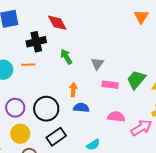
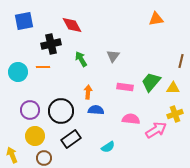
orange triangle: (141, 17) -> (156, 19), turned 49
gray triangle: (97, 64) -> (113, 56), moved

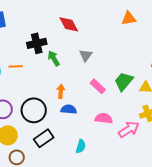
red diamond: (72, 25) -> (69, 24), moved
black cross: (51, 44) -> (37, 43), moved
pink rectangle: (125, 87) -> (98, 86), turned 35
cyan semicircle: (108, 147) -> (81, 146), turned -40

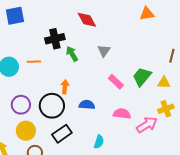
orange arrow: (61, 91) -> (65, 87), moved

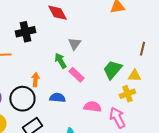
green arrow: (72, 54) -> (60, 61), moved
pink rectangle: (116, 82) -> (76, 75), moved
yellow cross: (166, 109) -> (127, 94), moved
pink arrow: (147, 125) -> (117, 118), turned -85

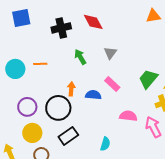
black cross: (25, 32) -> (61, 28), moved
green arrow: (60, 61) -> (80, 57), moved
blue semicircle: (57, 98) -> (93, 95), moved

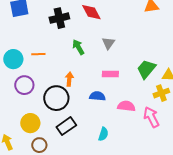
pink rectangle: (112, 84) -> (110, 74), turned -42
blue semicircle: (93, 95) -> (97, 96), moved
purple circle: (27, 107) -> (24, 85), moved

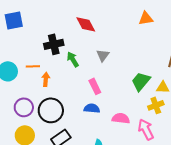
black cross: (59, 18) -> (54, 44), moved
pink rectangle: (110, 74) -> (95, 86), moved, turned 63
orange arrow: (69, 79) -> (46, 79), moved
purple circle: (24, 85) -> (24, 107), moved

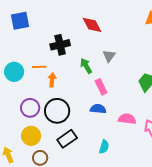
green arrow: (73, 59) -> (86, 66), moved

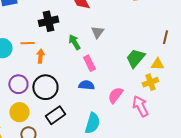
pink semicircle: (127, 119) -> (115, 95), turned -60
cyan semicircle: (104, 147) -> (92, 123), size x1.5

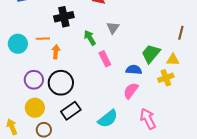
blue semicircle: (86, 85) -> (134, 70), moved
pink arrow: (140, 106) -> (148, 119), moved
cyan semicircle: (92, 123) -> (108, 119), turned 35

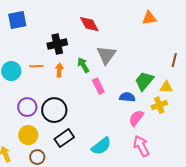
gray triangle: (113, 28) -> (106, 55), size x1.5
orange arrow: (56, 52) -> (59, 70), moved
pink semicircle: (131, 91) -> (136, 118), moved

